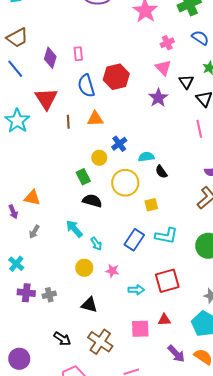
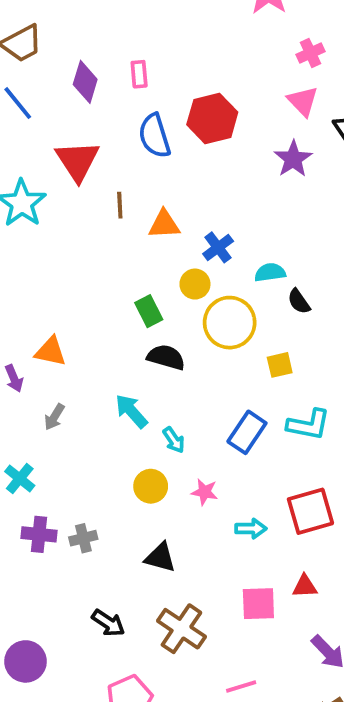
orange triangle: (95, 119) -> (164, 224), moved
yellow circle: (99, 158) -> (195, 284), moved

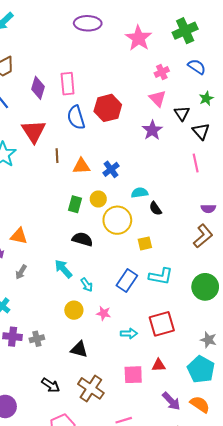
pink rectangle: (139, 74) -> (68, 84), size x1.5
blue cross: (218, 247) -> (111, 169), moved
green rectangle: (149, 311) -> (75, 204), moved, turned 42

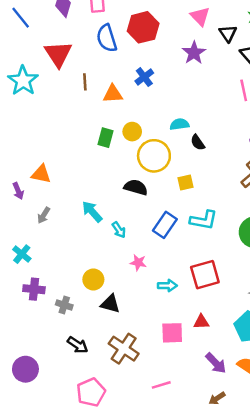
blue cross: (111, 169) -> (144, 77), moved
black semicircle: (82, 239) -> (136, 187), moved
yellow circle: (74, 310) -> (93, 279), moved
gray cross: (37, 339) -> (64, 305), moved, turned 32

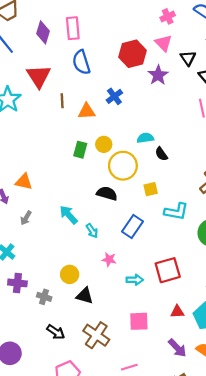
red hexagon: (143, 27) -> (133, 54), moved
cyan L-shape: (204, 220) -> (176, 212), moved
red triangle: (201, 322) -> (177, 312), moved

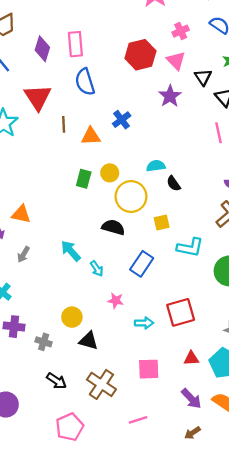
red hexagon: (133, 54) -> (140, 55), moved

